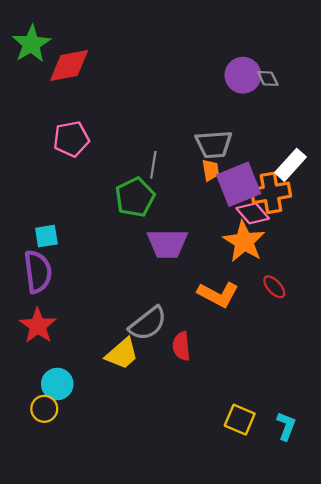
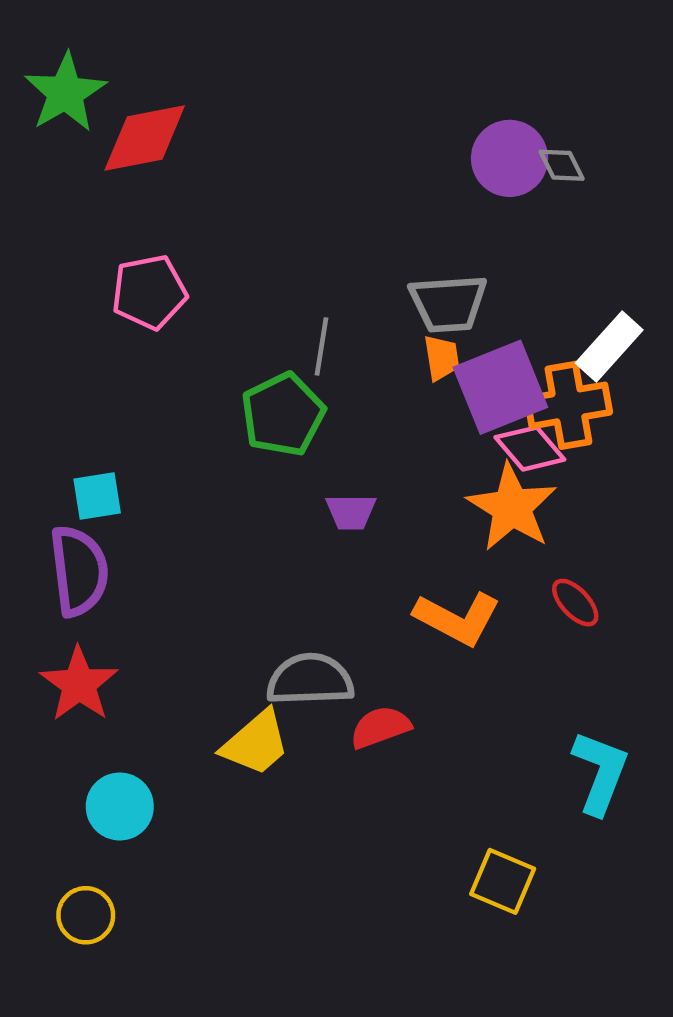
purple trapezoid: (167, 244) -> (351, 512), size x0.6
gray semicircle: (148, 324) -> (310, 680), turned -144
red semicircle: (181, 346) -> (380, 727), turned 76
yellow circle: (44, 409) -> (86, 915), moved
cyan L-shape: (286, 426) -> (600, 773), moved, size x1.4

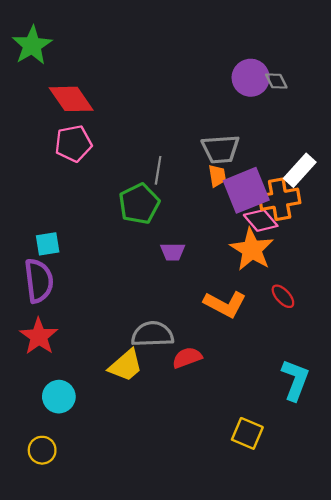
red diamond: (145, 138) -> (71, 99), moved, turned 66

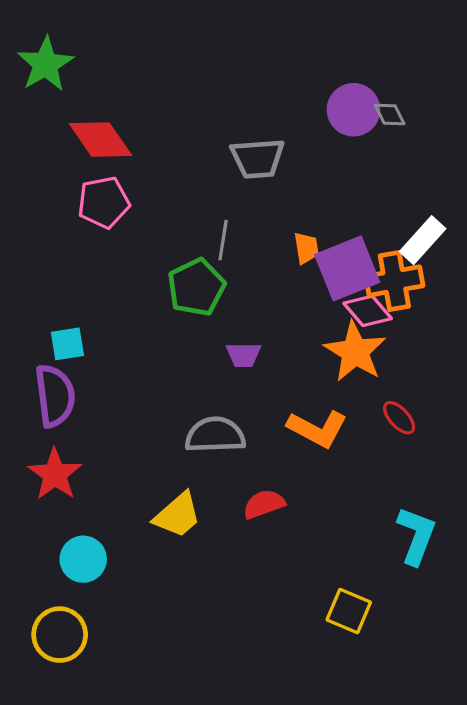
gray trapezoid: (221, 149) -> (258, 158), moved
gray semicircle: (153, 334) -> (215, 435), moved
yellow circle: (42, 450) -> (60, 635), size x1.4

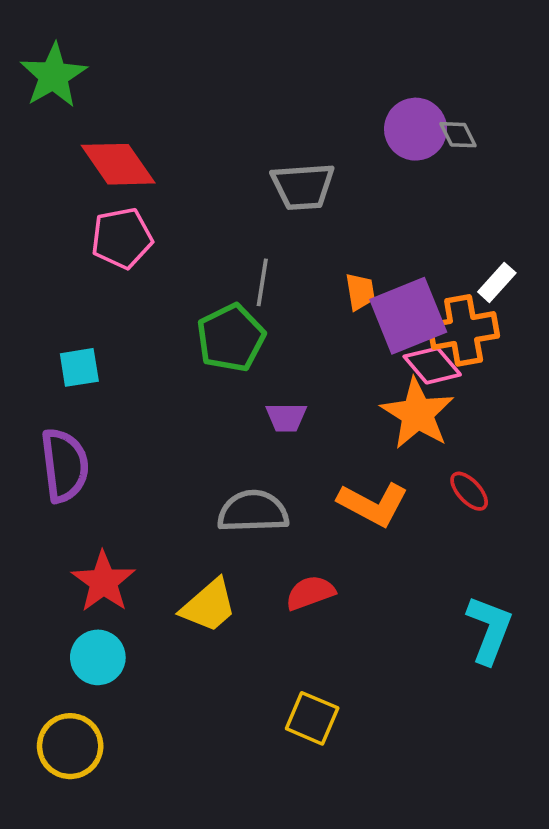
white rectangle: (423, 240) -> (497, 282), size x0.7
cyan square: (67, 344) -> (79, 367), moved
red star: (55, 474) -> (103, 582), moved
yellow square: (349, 611) -> (312, 718), moved

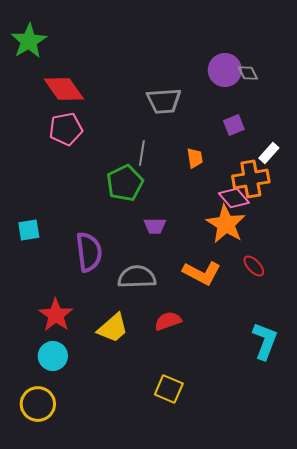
purple square: (408, 316) -> (234, 125), moved, size x0.5
cyan square: (79, 367) -> (29, 230), moved
purple semicircle: (65, 465) -> (89, 252), moved

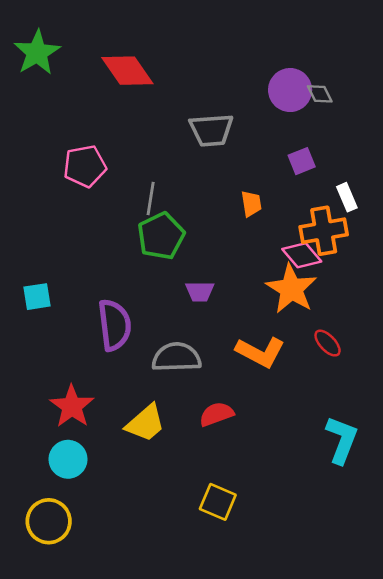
red diamond: (64, 89) -> (127, 71), moved
gray line: (142, 153) -> (151, 198), moved
white rectangle: (269, 153) -> (347, 197), turned -65

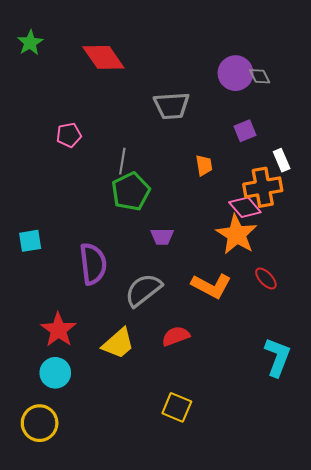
green star: (37, 53) -> (30, 43), size x0.7
pink pentagon: (85, 166) -> (69, 135), size x0.7
gray semicircle: (176, 357) -> (143, 290), turned -36

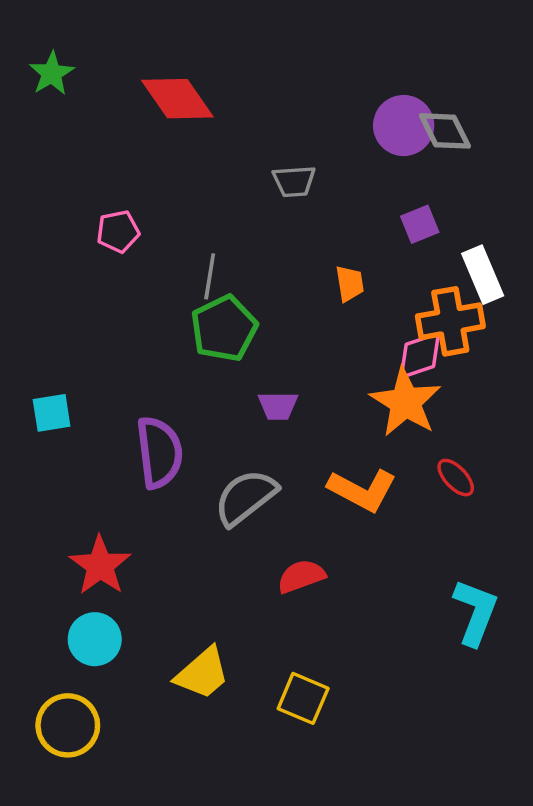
gray diamond: (260, 76) -> (445, 131), size x1.4
gray trapezoid: (172, 106) -> (294, 181), size x0.7
white rectangle: (282, 160) -> (483, 275), size x1.4
pink diamond: (245, 207) -> (420, 355), turned -68
yellow trapezoid: (118, 343) -> (202, 673), moved

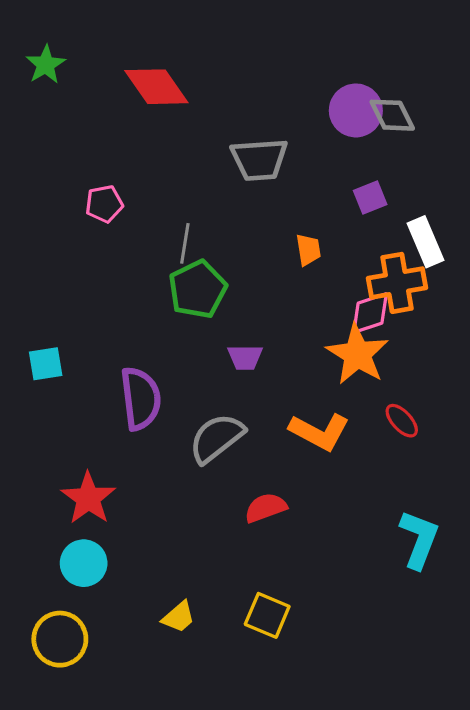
gray trapezoid: (294, 181) -> (259, 160), size x1.5
yellow trapezoid: (202, 673) -> (179, 617), moved, size x0.7

